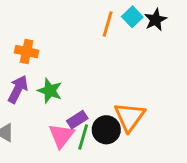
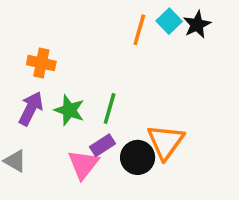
green line: (83, 137) -> (110, 108), moved

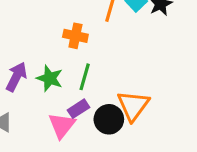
orange cross: (41, 63) -> (75, 36), moved

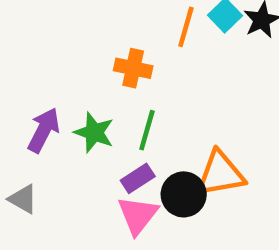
orange triangle: (133, 106) -> (220, 174), turned 44
pink triangle: (62, 125) -> (138, 215), moved

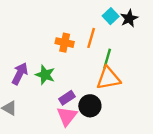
orange line: (186, 27) -> (91, 38), moved
green line: (147, 130) -> (107, 59), moved
orange triangle: (220, 174) -> (108, 78), moved

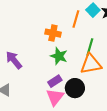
orange line: (91, 38) -> (76, 19), moved
purple arrow: (20, 74) -> (14, 60), turned -66
green star: (45, 75) -> (59, 56), moved

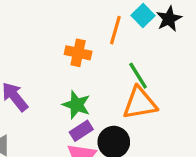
green line: (90, 47) -> (138, 76), turned -48
green star: (59, 56) -> (76, 105), moved

